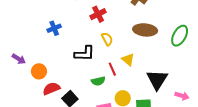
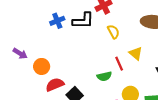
black L-shape: (84, 53) -> (83, 21), moved

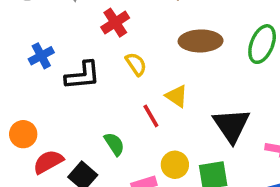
black L-shape: (83, 21) -> (83, 76), moved
green semicircle: (104, 76) -> (114, 144), moved, turned -104

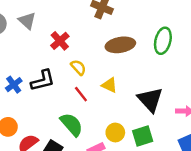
blue cross: (41, 56) -> (14, 85), moved
red line: (151, 116) -> (81, 94), moved
green semicircle: (114, 144) -> (72, 124), size x1.5

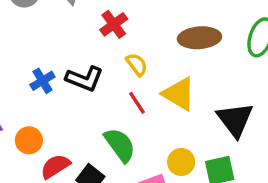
black L-shape: (43, 81) -> (84, 79), turned 30
yellow triangle: (109, 85) -> (179, 94), size x1.5

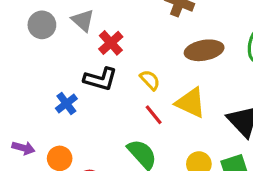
red cross: (114, 24) -> (111, 43), moved
black L-shape: (84, 79) -> (100, 79), moved

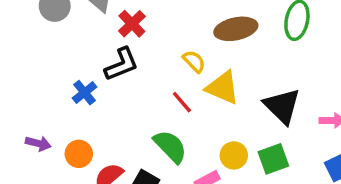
black L-shape: (100, 79) -> (122, 64), turned -36
yellow semicircle: (150, 80) -> (194, 61), moved

